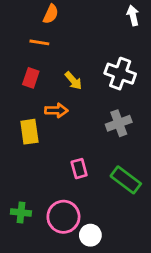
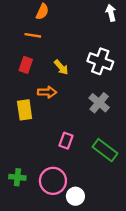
gray cross: (119, 123) -> (99, 103), turned -30
pink rectangle: (79, 169) -> (66, 141), turned 35

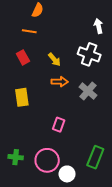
white arrow: (111, 13) -> (99, 26), moved
red rectangle: (26, 65) -> (23, 57), turned -48
orange arrow: (47, 92) -> (60, 82), moved
green rectangle: (105, 150) -> (95, 157), moved, turned 75

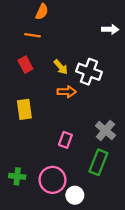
white arrow: (99, 26) -> (110, 29), turned 104
white cross: (89, 54) -> (89, 72), moved
gray cross: (88, 91) -> (105, 130), moved
green rectangle: (95, 157) -> (98, 162), moved

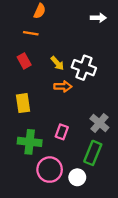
white arrow: (110, 29) -> (98, 18), moved
green cross: (17, 176) -> (30, 142), moved, size x1.5
white circle: (75, 195) -> (77, 177), moved

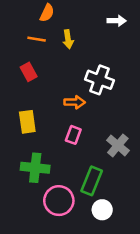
yellow arrow: (57, 63) -> (68, 39), moved, turned 32
pink rectangle: (62, 132) -> (73, 135), moved
green rectangle: (93, 153) -> (92, 181), moved
white circle: (77, 177) -> (102, 210), moved

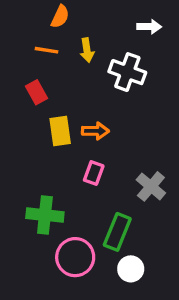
white cross: (100, 80) -> (127, 72), moved
yellow rectangle: (27, 122) -> (60, 131), moved

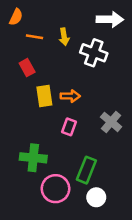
orange semicircle: (60, 17) -> (16, 17), moved
white arrow: (149, 27) -> (110, 19), size x1.5
gray cross: (151, 186) -> (111, 122), moved

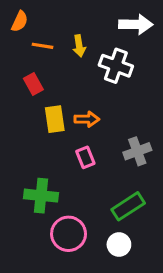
gray cross: (111, 122) -> (137, 151), turned 30
pink rectangle: (69, 127) -> (85, 157), turned -42
green rectangle: (86, 170) -> (128, 206), moved, turned 35

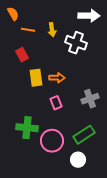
orange semicircle: (20, 21) -> (13, 14), turned -56
pink circle: (69, 234) -> (52, 141), moved

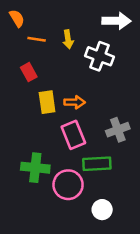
pink rectangle: (56, 103) -> (73, 135), size x1.5
green rectangle: (84, 135) -> (97, 164), moved, turned 30

